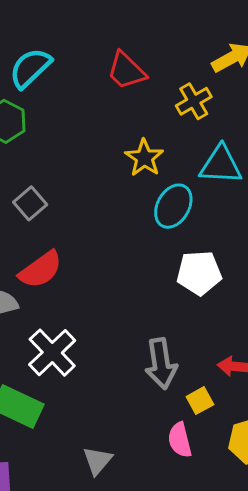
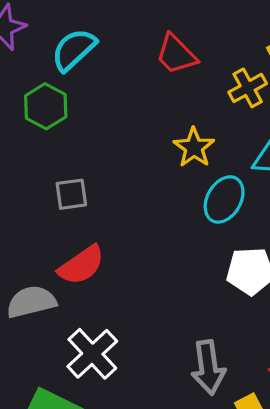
gray square: (30, 203) -> (71, 194), turned 32

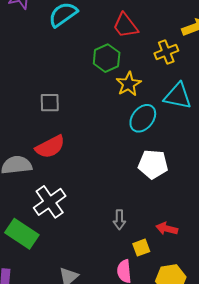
green hexagon: (46, 106) -> (107, 58), moved
gray arrow: (208, 367) -> (119, 220), size x0.6

